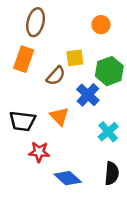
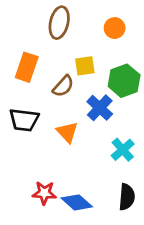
brown ellipse: (36, 22) -> (59, 23), moved
black trapezoid: (22, 121) -> (24, 120), moved
red star: (39, 152) -> (44, 193), moved

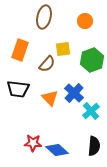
blue cross: (100, 108) -> (74, 93), moved

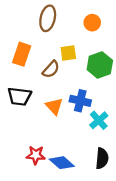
blue cross: (74, 93) -> (80, 101), turned -30

